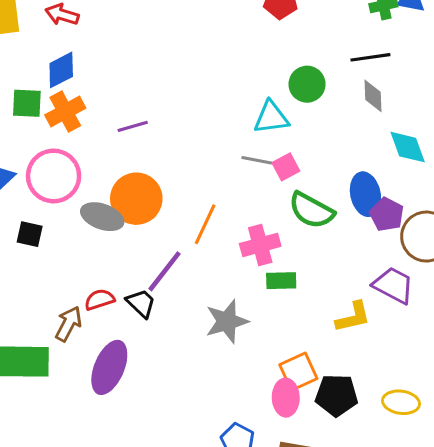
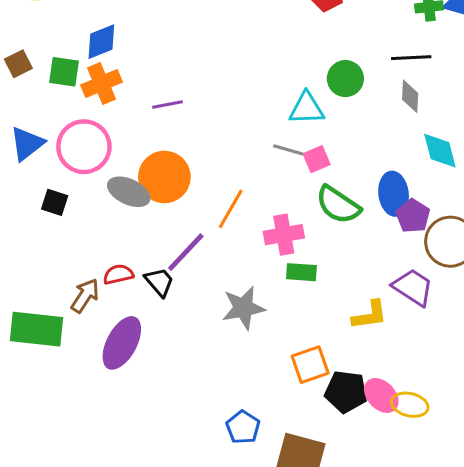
pink ellipse: (286, 398) -> (381, 395), moved, turned -48

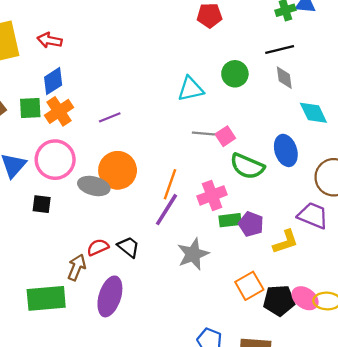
cyan triangle: (307, 108) -> (191, 89), moved
purple pentagon: (413, 216) -> (251, 224), moved
purple line: (186, 252) -> (166, 210), moved

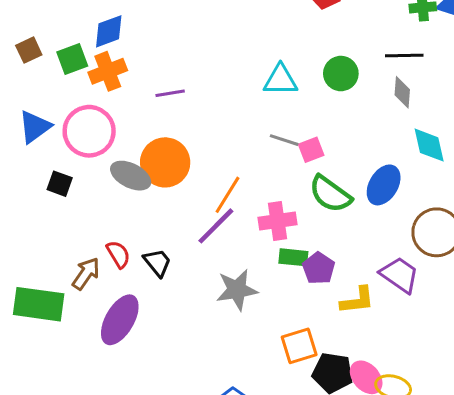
green square: (30, 108) -> (72, 59), turned -30
blue ellipse: (286, 150) -> (384, 185), turned 36
red semicircle: (98, 247) -> (118, 254), turned 70

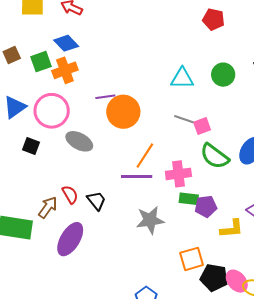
blue diamond: (109, 31) -> (66, 43), turned 65
purple line: (170, 93) -> (105, 97), moved
orange circle: (165, 162) -> (123, 112), moved
purple line: (216, 226) -> (137, 177), turned 44
purple pentagon: (319, 268) -> (206, 206), turned 30

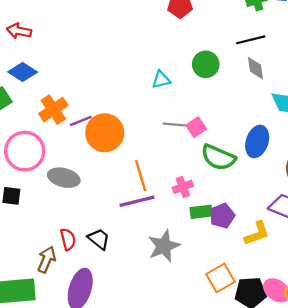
orange cross: (65, 70) -> (53, 110), moved
cyan triangle: (182, 78) -> (161, 80), size x0.7
orange line: (145, 156) -> (141, 176), turned -36
pink cross: (178, 174) -> (183, 187), size x0.7
red semicircle: (70, 195) -> (68, 239), turned 30

